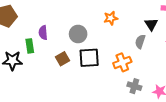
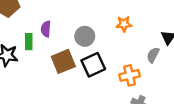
black square: (89, 58) -> (93, 65), turned -30
brown square: (63, 59) -> (63, 61), size x1.5

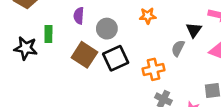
purple semicircle: (46, 29) -> (79, 16), moved
brown square: (63, 61) -> (84, 55), turned -35

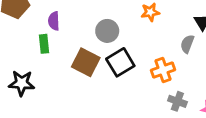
purple semicircle: (79, 16) -> (54, 21), moved
black star: (26, 48) -> (22, 83), moved

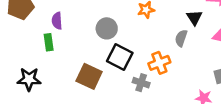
brown square: (86, 62) -> (89, 76), moved
black square: (120, 62) -> (120, 57), turned -30
gray cross: (177, 101) -> (141, 83), moved

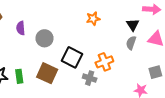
gray circle: (107, 28) -> (45, 38), moved
gray semicircle: (181, 38) -> (131, 43), moved
green rectangle: (49, 42) -> (19, 76), moved

